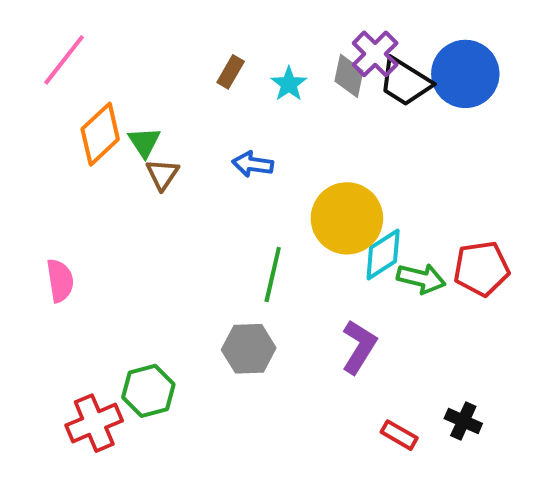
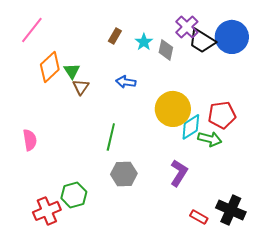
gray diamond: (349, 76) -> (166, 50), moved
red pentagon: (481, 269) -> (222, 115), moved
green line: (273, 275) -> (111, 137), moved
black cross: (463, 421) -> (231, 210), size x1.6

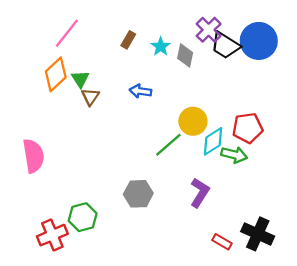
pink line: (32, 30) -> (67, 33), moved
yellow circle: (173, 109) -> (193, 121), size x0.7
green line: (111, 137) -> (168, 145), moved, turned 36
pink semicircle: (30, 140) -> (33, 156), size x1.4

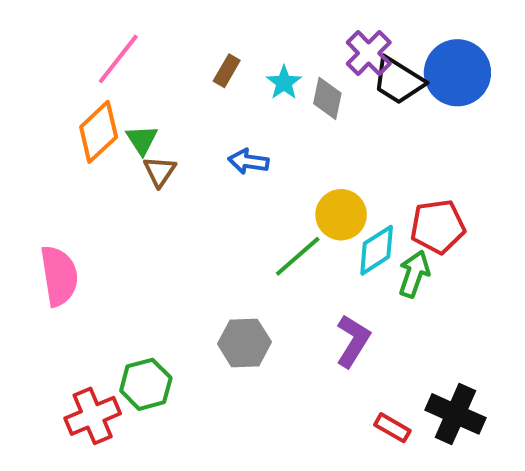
green arrow: (234, 155) -> (414, 274), turned -85

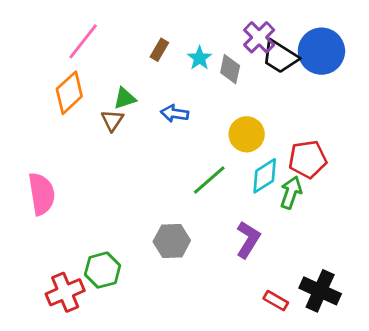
green triangle: (142, 140) -> (125, 98), moved, turned 45
yellow circle: (341, 215) -> (247, 134), moved

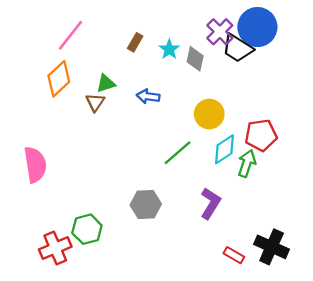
blue circle: (321, 51) -> (257, 27), moved

